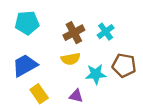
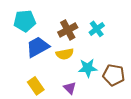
blue trapezoid: (25, 65) -> (38, 47), moved
brown pentagon: (124, 65) -> (114, 75), moved
purple triangle: (76, 96) -> (70, 88), turned 32

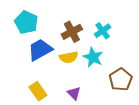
cyan pentagon: (25, 21) -> (26, 22), turned 30
cyan star: (88, 68) -> (93, 57), moved, turned 30
brown pentagon: (114, 75) -> (121, 79), turned 30

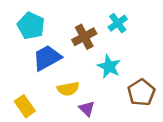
cyan cross: (103, 31) -> (118, 23), moved
yellow semicircle: (69, 57) -> (68, 89), moved
yellow rectangle: (38, 91) -> (25, 106), moved

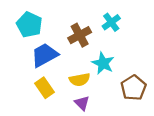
yellow semicircle: (68, 89) -> (80, 80), moved
yellow rectangle: (25, 106) -> (44, 88), moved

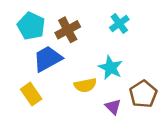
brown cross: (80, 35) -> (68, 30), moved
yellow rectangle: (44, 88) -> (31, 94), moved
purple triangle: (82, 103) -> (113, 107), moved

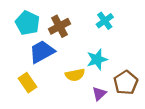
cyan star: (110, 68) -> (97, 59), turned 30
purple triangle: (113, 107) -> (99, 94), turned 32

